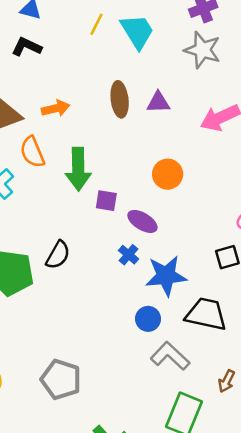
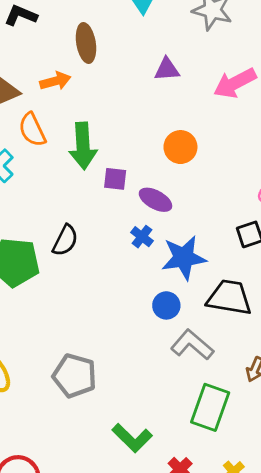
brown ellipse: (120, 99) -> (86, 43), moved

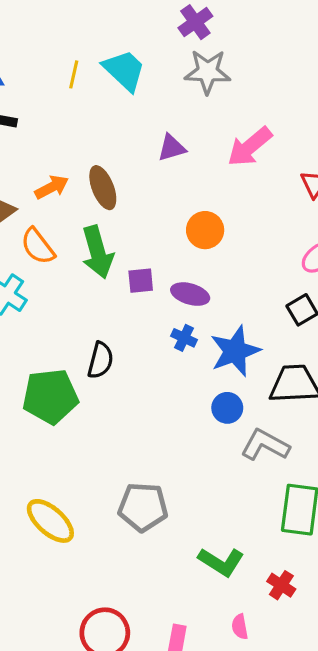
brown ellipse: (86, 43) -> (103, 188), moved

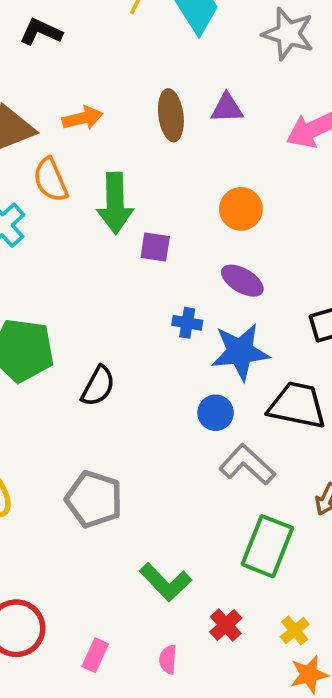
brown ellipse: (103, 188) -> (171, 115), moved
purple ellipse: (190, 294) -> (242, 281), moved
blue cross: (184, 338) -> (187, 323), turned -30
black semicircle: (100, 360) -> (98, 386), moved

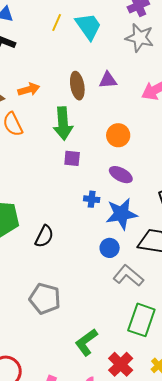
green arrow: (115, 203) -> (63, 123), moved
green L-shape: (165, 582) -> (86, 342), turned 100
red cross: (226, 625) -> (121, 364), size x1.4

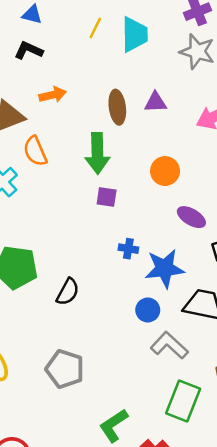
cyan trapezoid: (88, 26) -> (134, 34), turned 32
orange arrow: (29, 89) -> (53, 95), moved
purple ellipse: (121, 175) -> (191, 217), moved

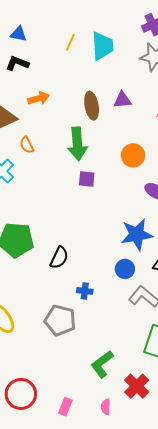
orange semicircle: (35, 151) -> (27, 145), size x0.7
blue cross: (128, 249) -> (85, 291), moved

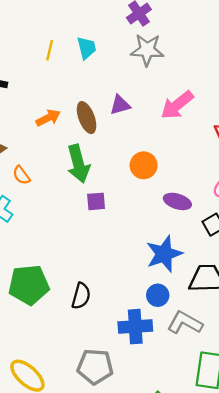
cyan trapezoid: (102, 46) -> (87, 48), size x0.7
orange arrow: (39, 98) -> (48, 118), moved
blue cross: (85, 291) -> (135, 327), moved, size x1.8

